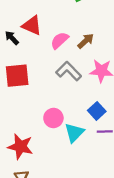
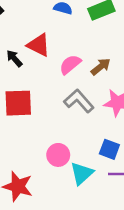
blue square: (97, 111) -> (109, 149), turned -30

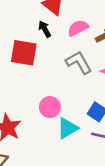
black arrow: (14, 58) -> (45, 29), moved

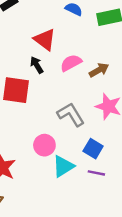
gray L-shape: (79, 62) -> (71, 114), moved

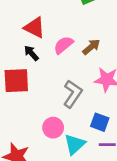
gray L-shape: (71, 114) -> (73, 94), turned 76

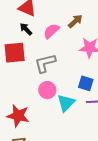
pink semicircle: (63, 45) -> (51, 31), moved
gray L-shape: (73, 94) -> (45, 63), moved, turned -135

